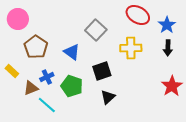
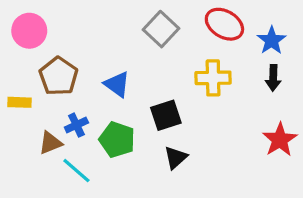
gray square: (96, 30) -> (161, 29), moved
yellow rectangle: (12, 71) -> (20, 102), moved, turned -40

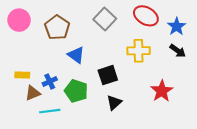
brown pentagon: (59, 76) -> (57, 27), moved
black arrow: (273, 78) -> (178, 51), turned -56
yellow rectangle: (20, 102) -> (22, 75), moved
red star: (280, 140) -> (162, 91), moved
cyan line: (76, 171) -> (50, 111), turned -48

